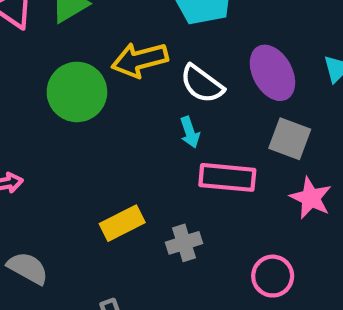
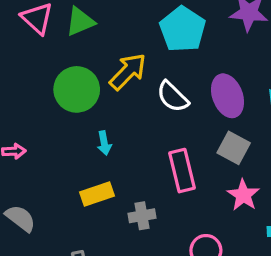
yellow arrow: (140, 60) -> (128, 72), turned 141
cyan arrow: (190, 132) -> (104, 143), moved
pink rectangle: (227, 177) -> (182, 171), turned 63

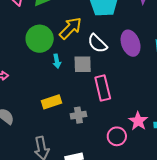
cyan arrow: (104, 143) -> (57, 61), moved
gray square: (234, 148) -> (83, 64), moved, turned -30
pink star: (243, 195) -> (138, 121), moved

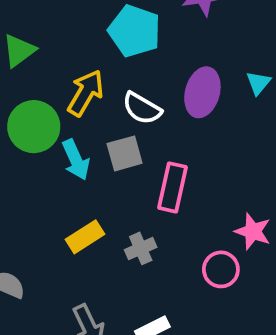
purple ellipse: (131, 43) -> (202, 92), turned 50
cyan arrow: (57, 61) -> (76, 160), size x1.5
pink rectangle: (103, 88) -> (173, 187), turned 40

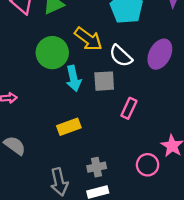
yellow arrow: (86, 93) -> (88, 39), turned 84
pink rectangle: (173, 187) -> (129, 108), size x0.7
gray cross: (141, 248) -> (97, 167), moved

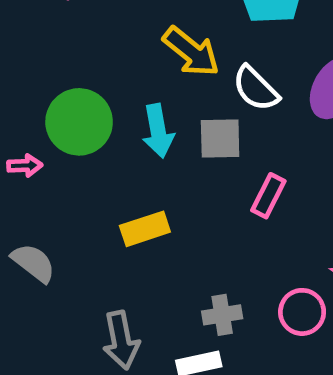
green circle: (52, 53) -> (79, 122), moved
gray cross: (97, 167) -> (222, 315), moved

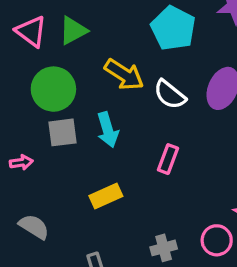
green circle: (79, 122) -> (53, 89), moved
gray square: (220, 139) -> (63, 132), moved
pink rectangle: (268, 196) -> (168, 159), moved

